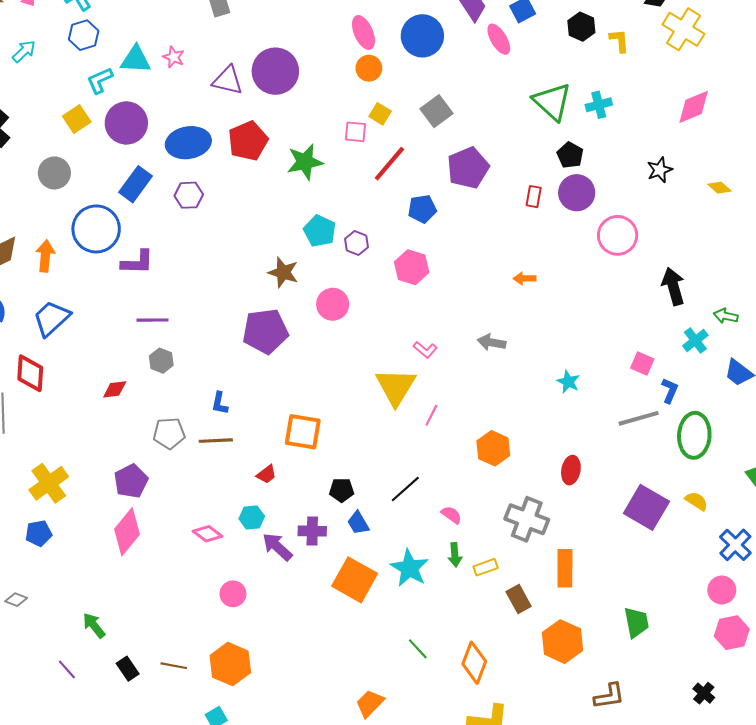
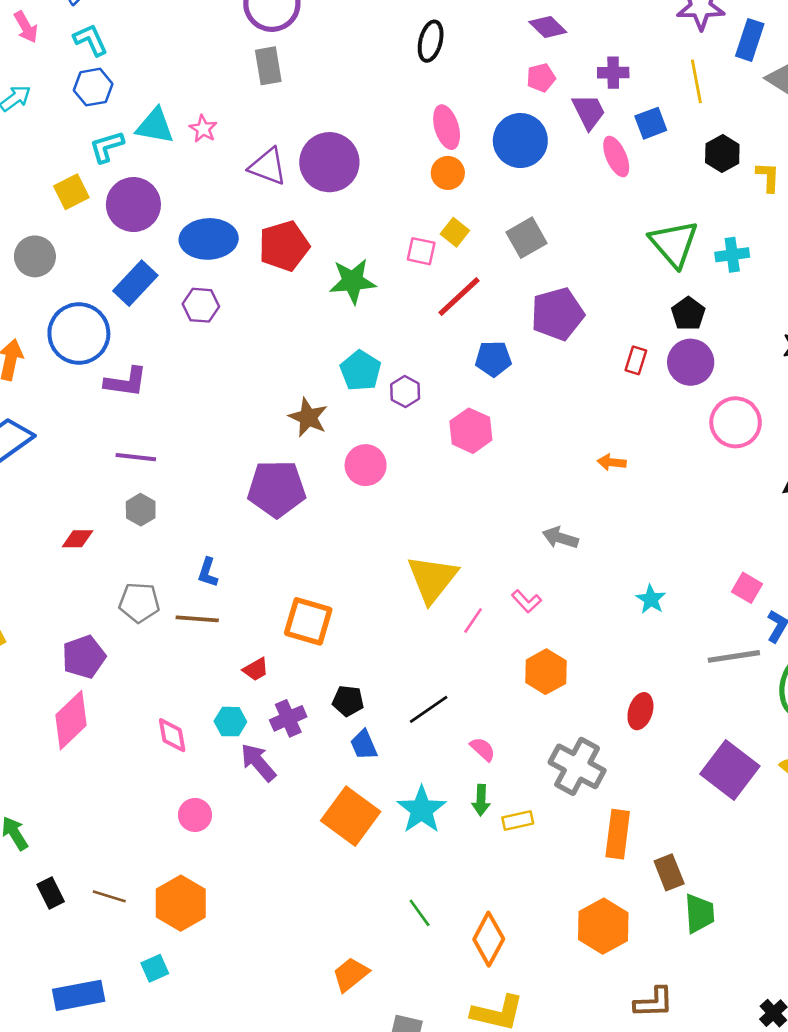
pink L-shape: (425, 350) -> (526, 601), moved
purple cross: (312, 531) -> (288, 718), moved, turned -32
pink diamond: (207, 534) -> (172, 735), turned 36
brown rectangle: (519, 599) -> (669, 872), moved

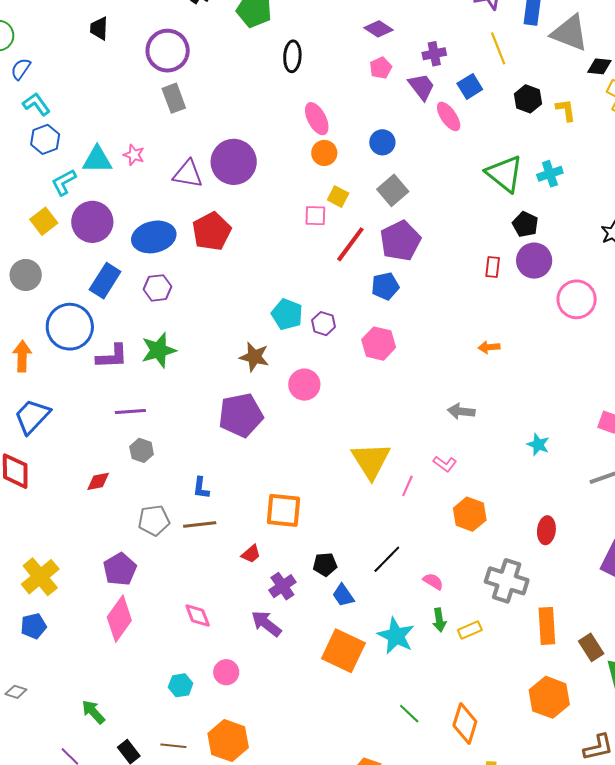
blue circle: (520, 141) -> (382, 142), moved, size x0.6
green star: (353, 281) -> (159, 350), moved
purple pentagon: (557, 314) -> (400, 241), moved
cyan hexagon: (230, 722) -> (181, 685), moved

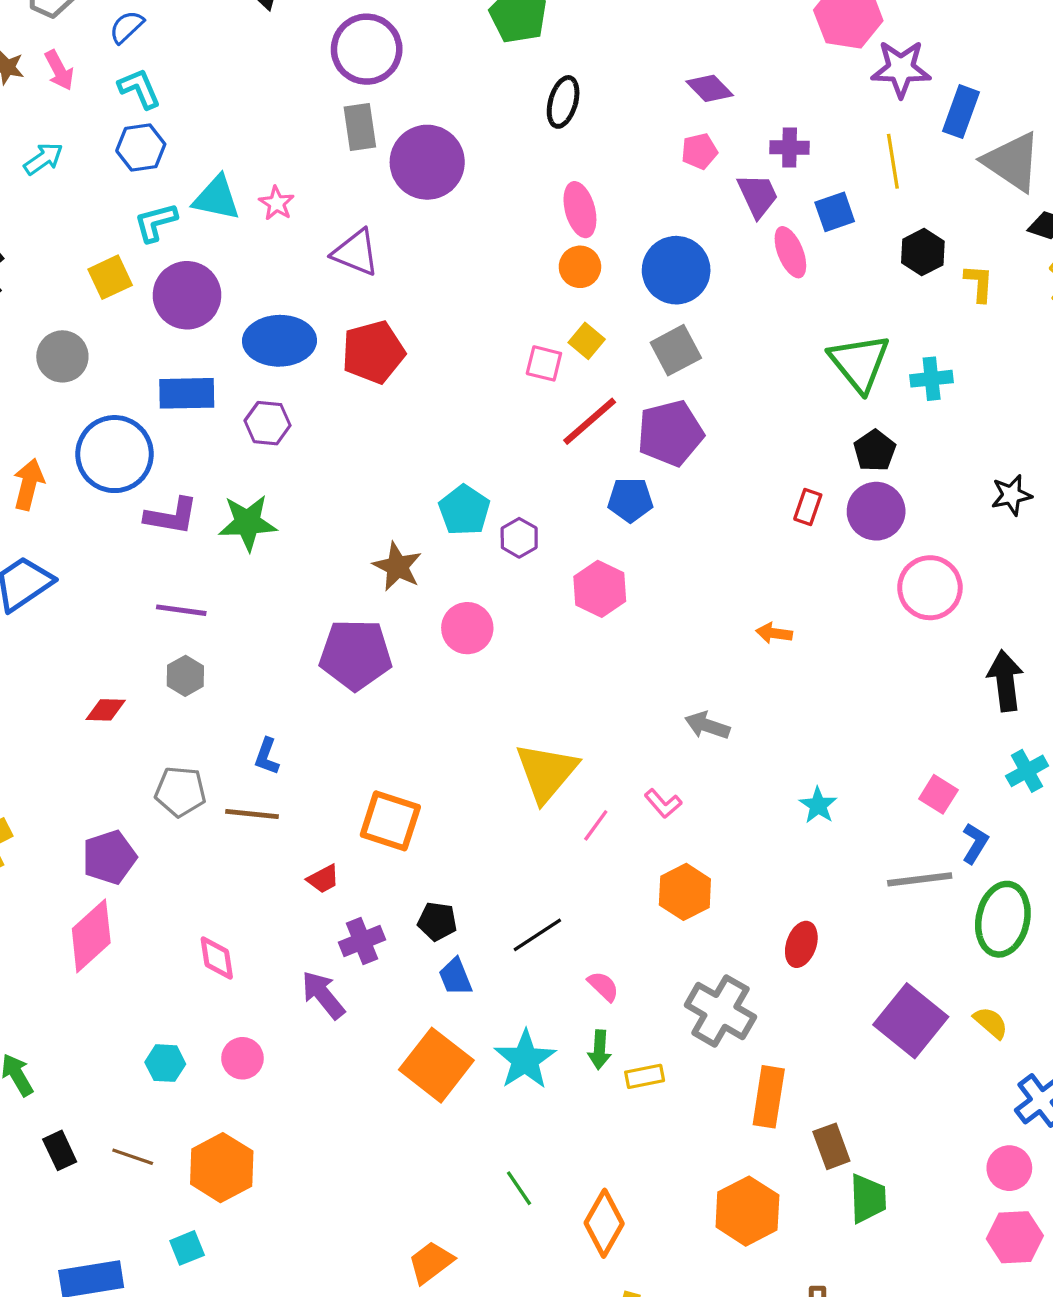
blue circle: (382, 142) -> (676, 270), size x1.6
purple circle: (234, 162) -> (427, 162), moved
blue rectangle: (105, 281) -> (187, 393), turned 44

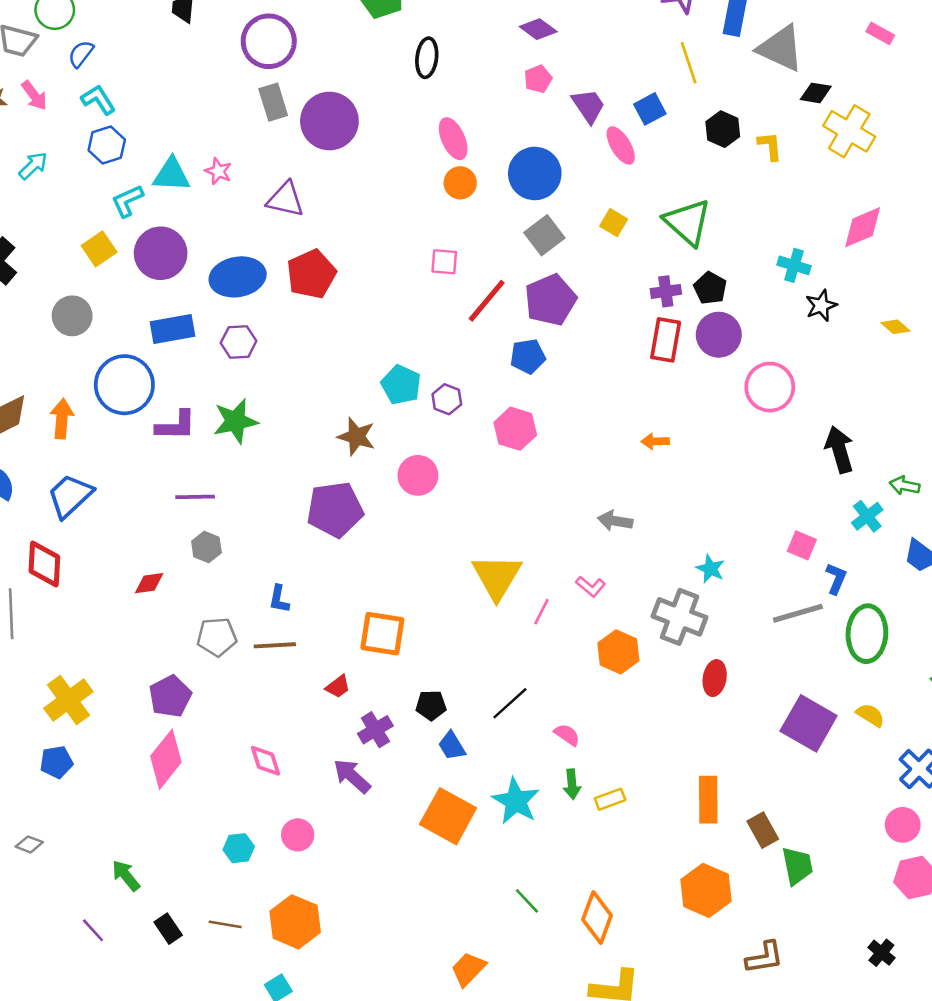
purple cross: (790, 148) -> (666, 291), moved
yellow square: (587, 341) -> (614, 223), moved
cyan cross: (932, 379) -> (794, 265), moved, turned 32
red rectangle: (808, 507) -> (666, 340), size x1.6
gray cross: (720, 1011) -> (680, 617), moved

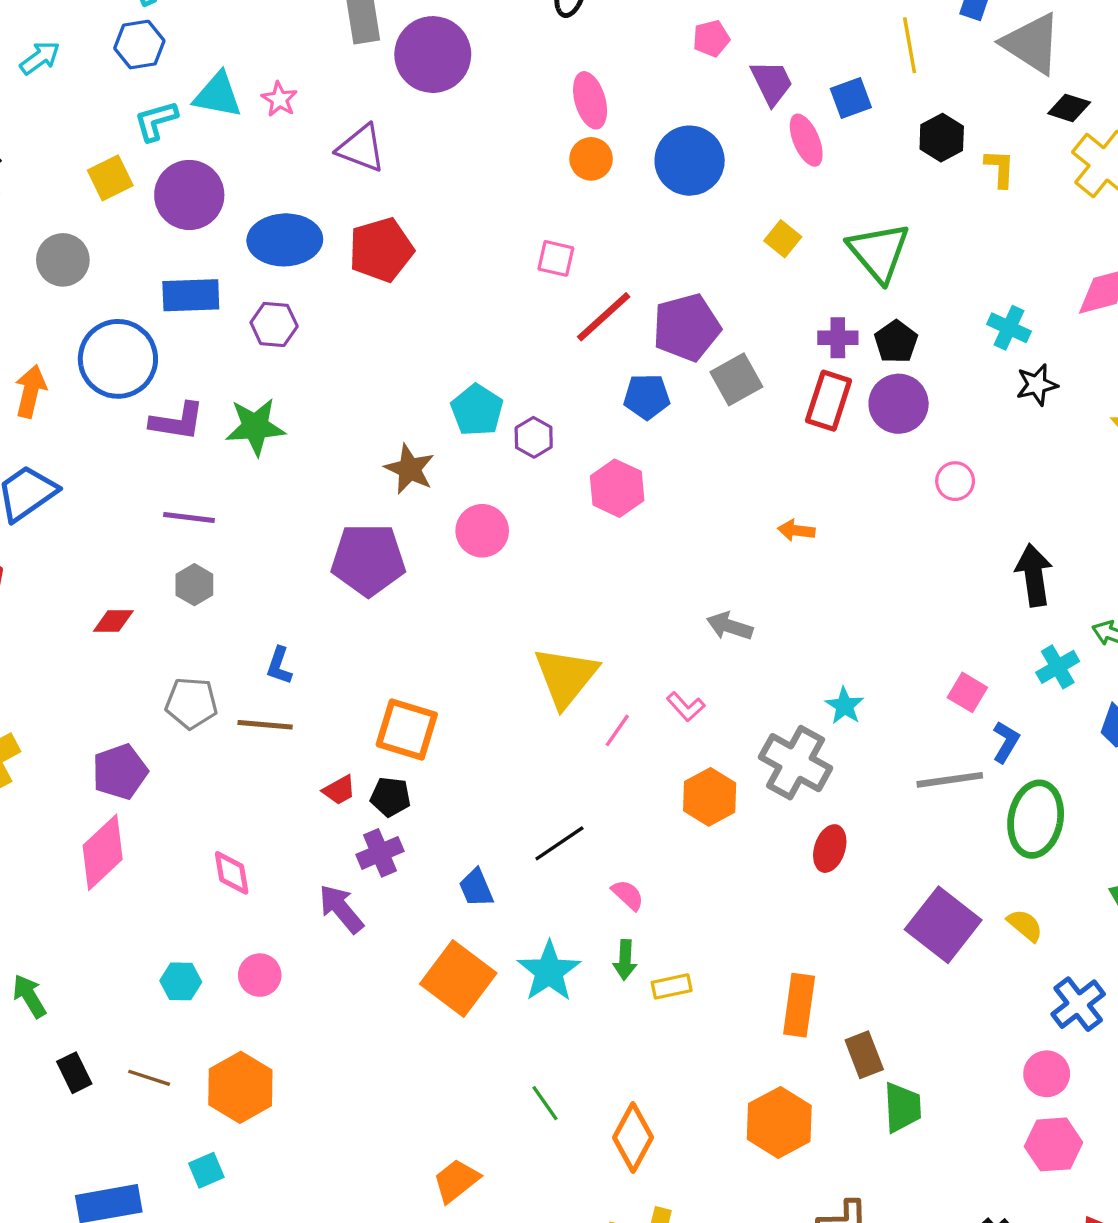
gray square: (544, 235) -> (736, 379), moved
pink circle: (770, 387) -> (955, 481), size x0.6
black pentagon: (431, 705) -> (391, 797), moved

